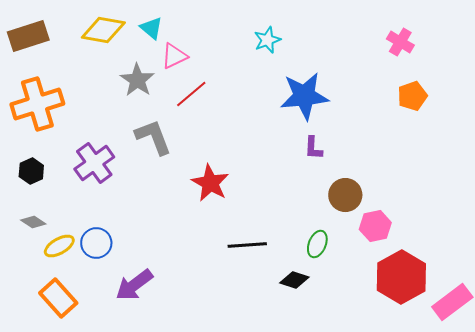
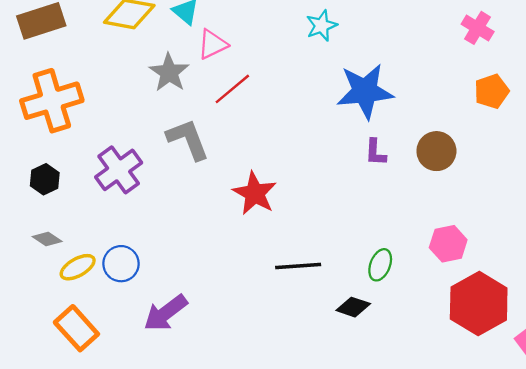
brown circle: (345, 195) -> (436, 151), moved

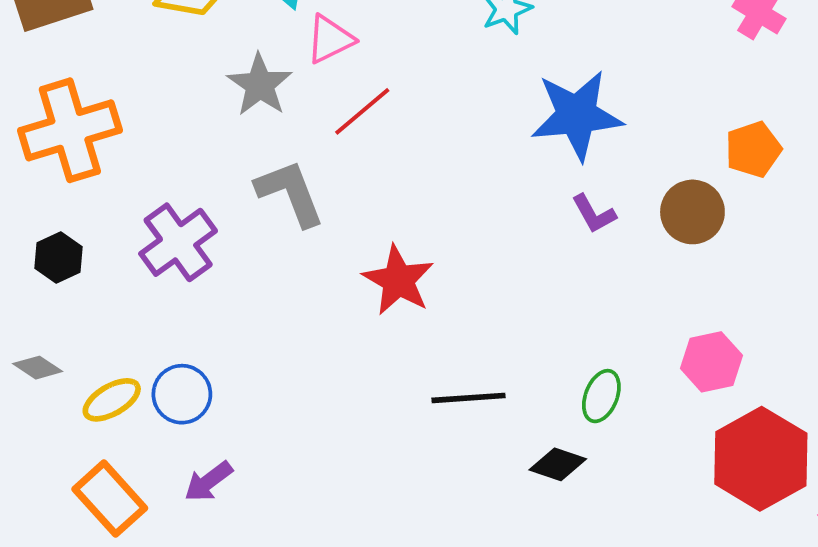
orange pentagon: (492, 91) -> (753, 149), moved
purple L-shape: (375, 152) -> (594, 214), turned -32
gray diamond: (47, 239) -> (38, 368), moved
purple arrow: (166, 313) -> (208, 481), moved, size x0.7

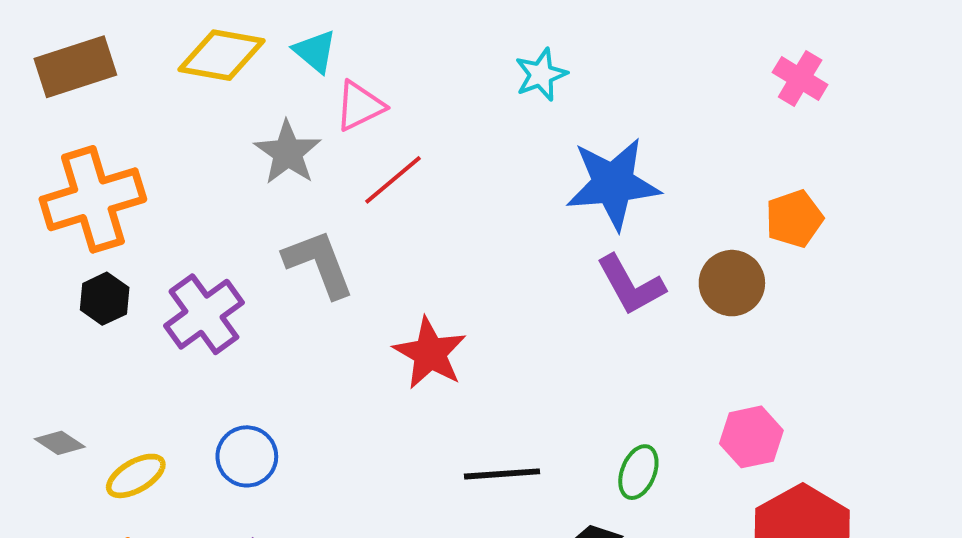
purple L-shape: (594, 214) -> (631, 285), size x1.5
black hexagon: (59, 257) -> (105, 299), moved
blue circle: (182, 394) -> (247, 456), moved

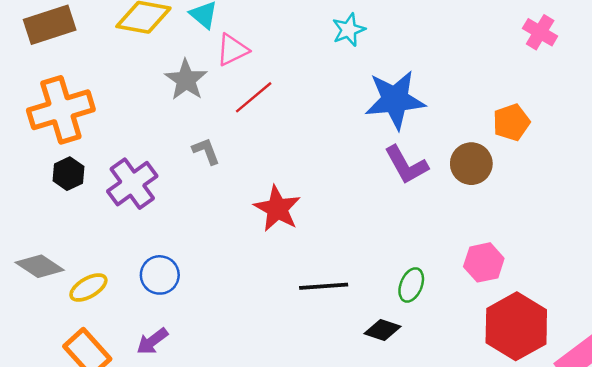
pink cross: (800, 79) -> (540, 32), moved
gray L-shape: (319, 264) -> (206, 151), size x0.6
gray diamond: (60, 443) -> (40, 266), size x1.5

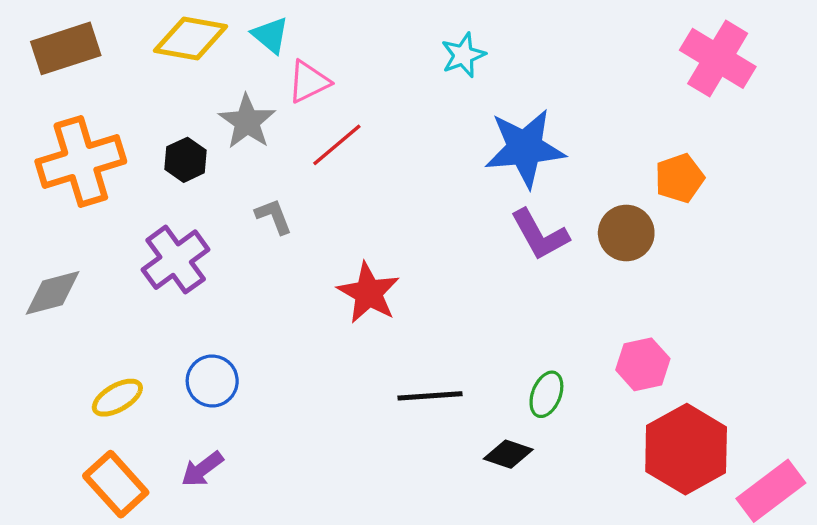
pink cross: (540, 32) -> (718, 58), size x1.6
black hexagon: (68, 174) -> (186, 160), moved
gray diamond: (40, 266) -> (53, 293), moved, turned -48

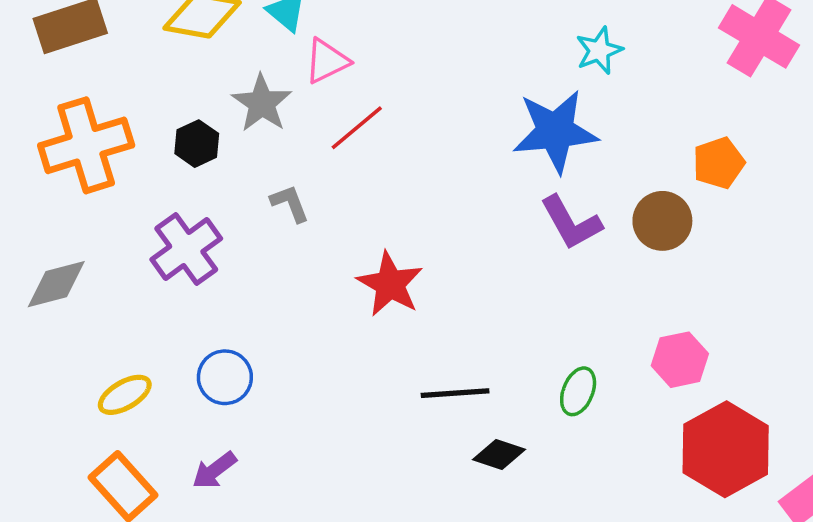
cyan star: (463, 55) -> (599, 50), moved
black diamond: (508, 454) -> (499, 455), moved

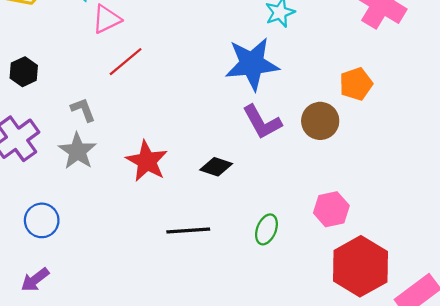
gray star: (262, 103) -> (77, 151), moved
black diamond: (499, 455) -> (216, 167), moved

